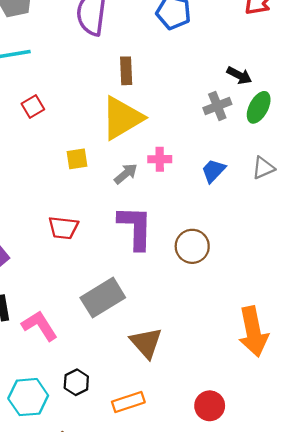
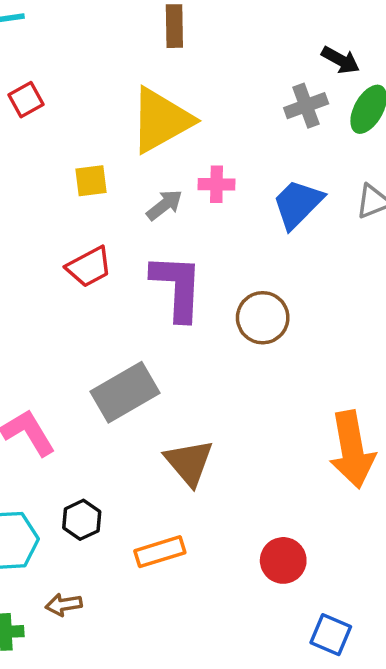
brown rectangle: (126, 71) -> (174, 26), moved
blue trapezoid: (213, 171) -> (298, 204), size x1.4
red trapezoid: (63, 228) -> (89, 267), moved, turned -36

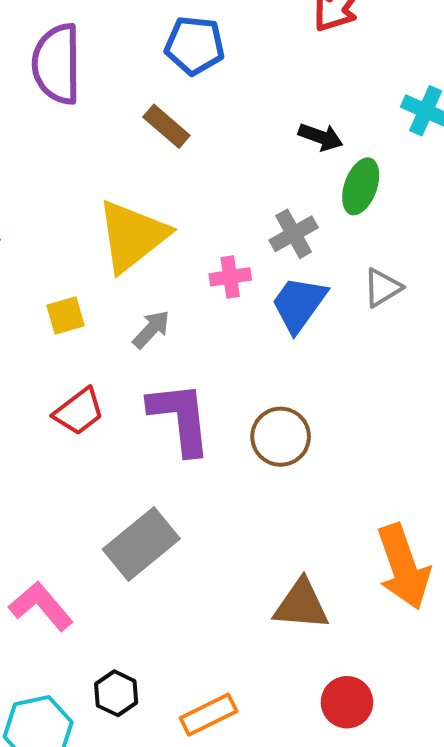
brown rectangle: (174, 26) -> (166, 126), moved, turned -39
gray cross: (306, 106) -> (294, 234), moved
pink cross: (217, 184) -> (230, 277), moved
brown triangle: (189, 462) -> (301, 605), moved, turned -36

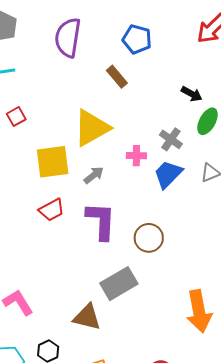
gray cross: (294, 234) -> (171, 139), turned -35
yellow square: (66, 316) -> (53, 162), size x1.8
gray rectangle: (141, 544) -> (119, 284), moved
brown triangle: (301, 605) -> (87, 317), moved

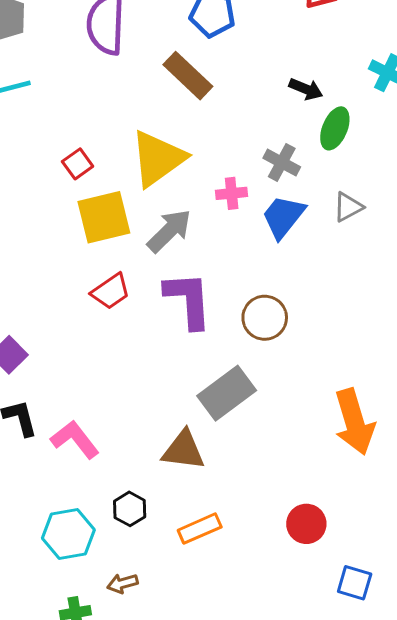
brown rectangle: (117, 77) -> (188, 76), size x1.4
red square: (16, 117) -> (78, 164), moved
gray arrow: (94, 175) -> (169, 231), size x1.5

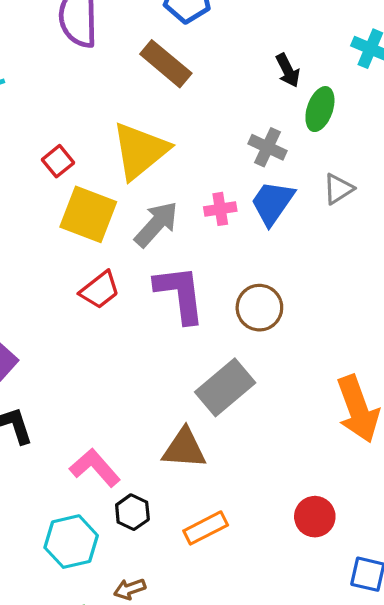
black arrow: (306, 89) -> (288, 70), turned 44
pink cross: (232, 193) -> (220, 209), moved
yellow square: (104, 217) -> (88, 214), turned 38
pink L-shape: (75, 439) -> (95, 468), moved

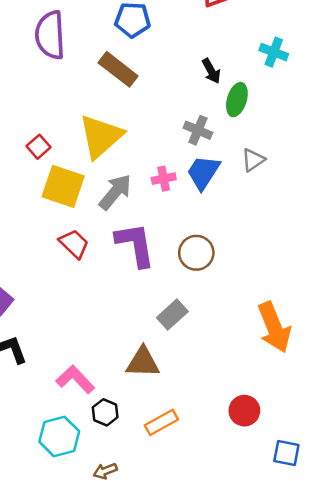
red trapezoid: (100, 290) -> (74, 244), turned -96
gray rectangle: (225, 387) -> (172, 315), size x0.7

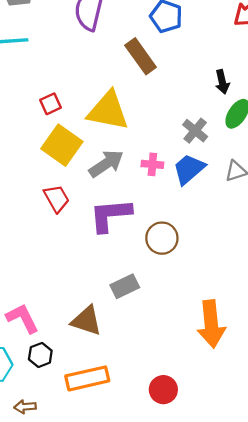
yellow triangle: (101, 136) -> (108, 111), turned 36
purple L-shape: (135, 245) -> (110, 215), turned -102
orange rectangle: (161, 422) -> (87, 378), size x1.4

